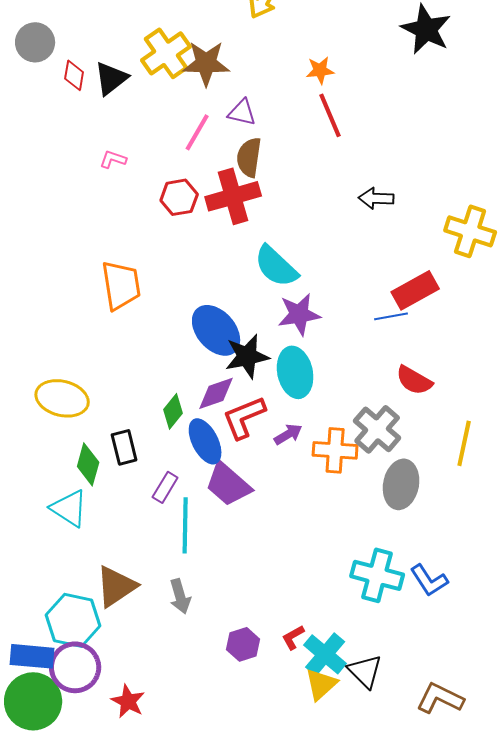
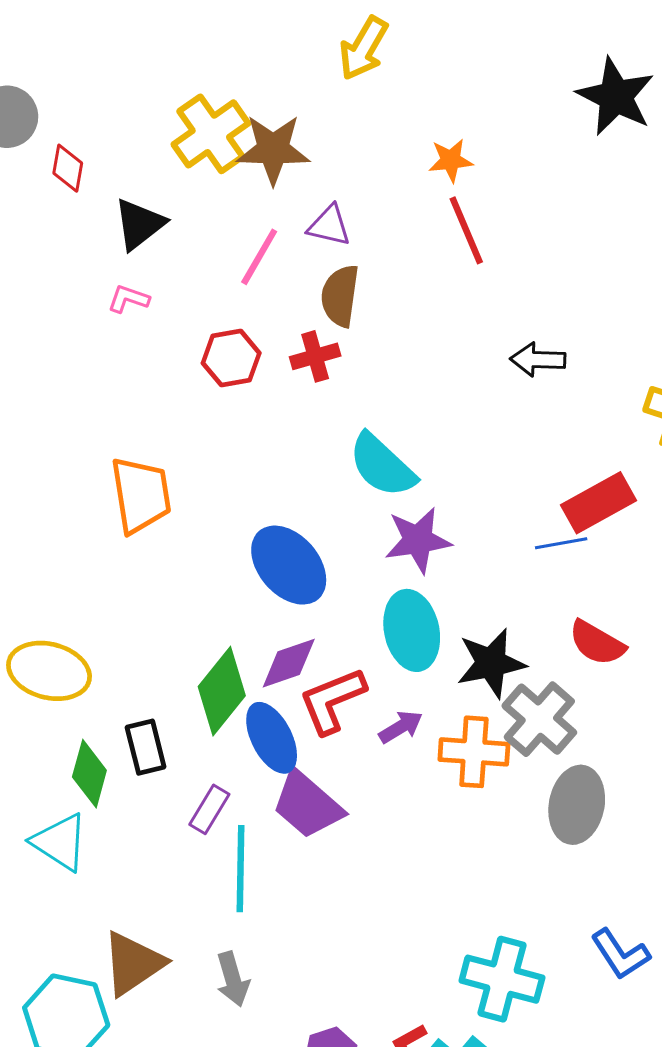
black triangle: (111, 78) -> (139, 224), moved
red cross: (233, 196) -> (315, 356), size x0.6
black star: (247, 356) -> (491, 663), moved
green diamond: (173, 411) -> (222, 691), size x1.6
cyan cross: (377, 575) -> (502, 979), moved

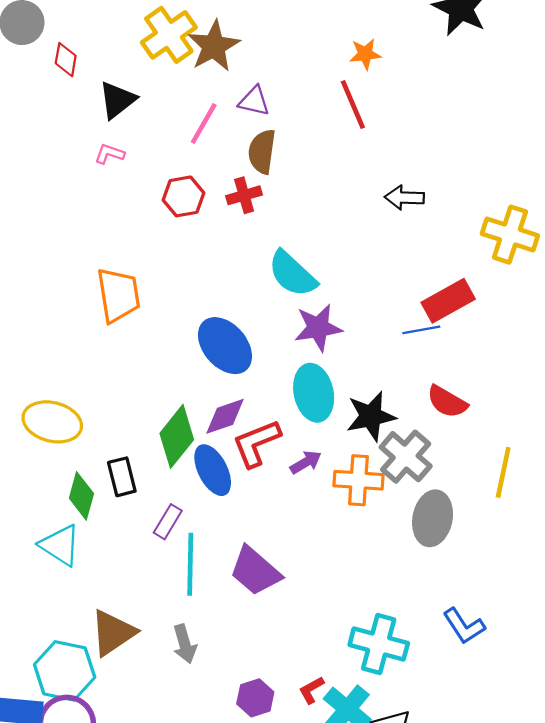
brown star: (273, 149) -> (214, 46), turned -30
orange star: (451, 160) -> (365, 54), moved
purple trapezoid: (307, 805) -> (255, 571), moved

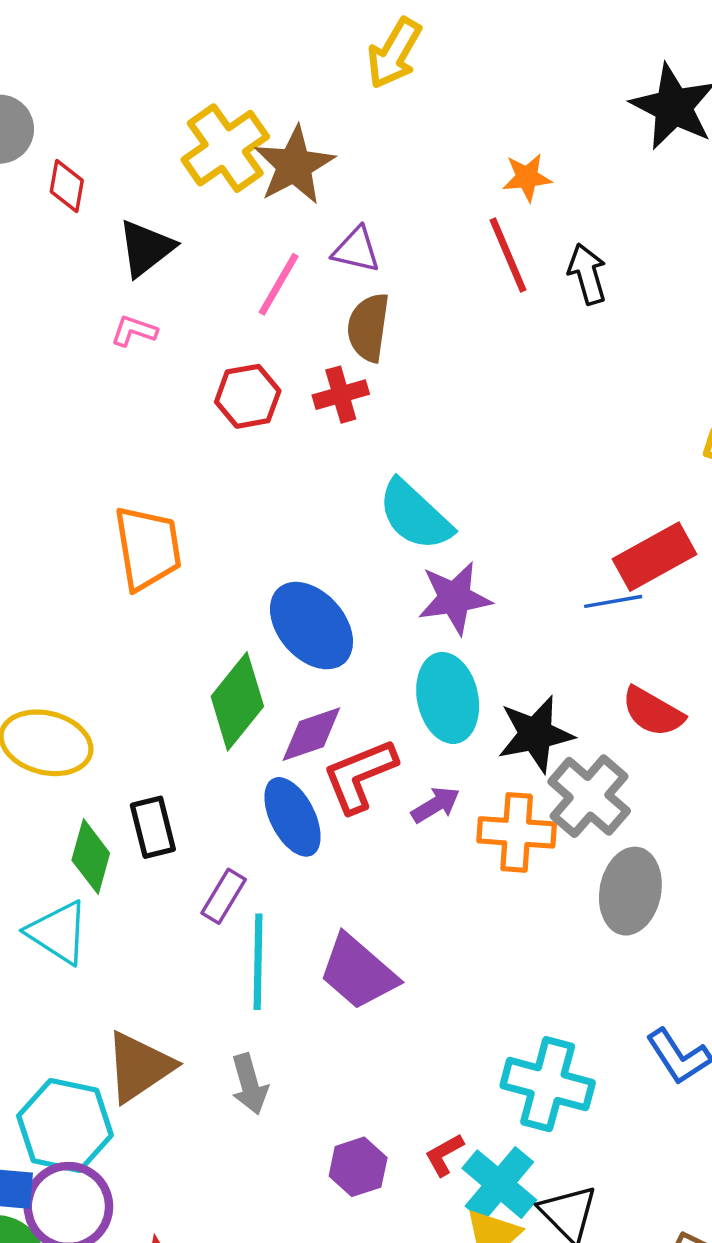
black arrow: (404, 198) -> (587, 274), moved, turned 72
green diamond: (177, 436) -> (237, 701), moved

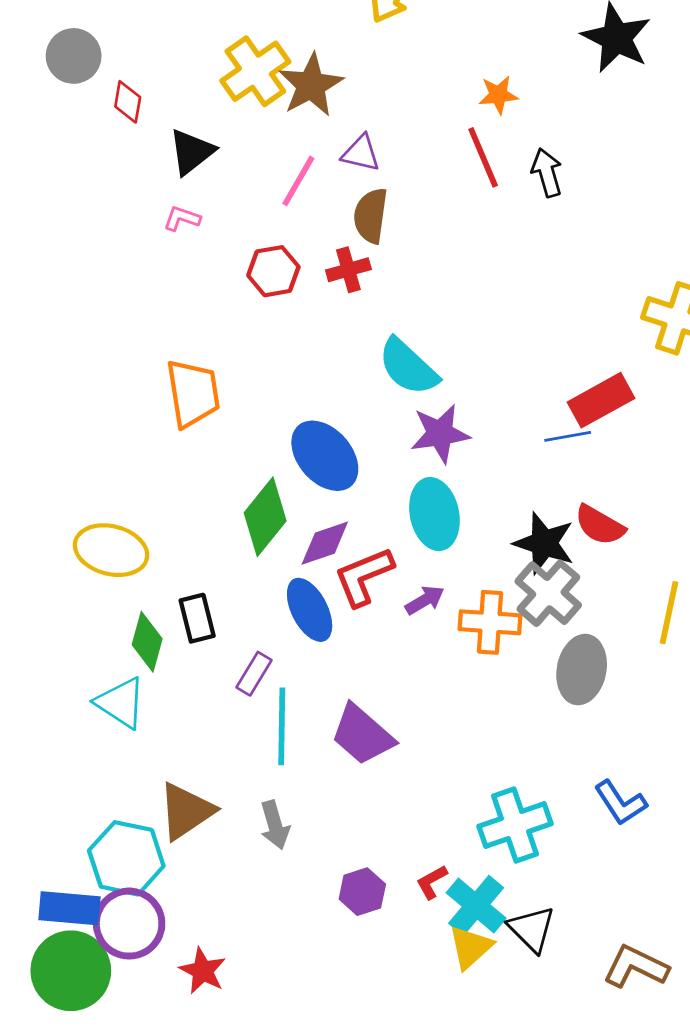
black star: (536, 734) -> (544, 543), moved, turned 30
cyan cross: (548, 1084) -> (515, 825), turned -34

